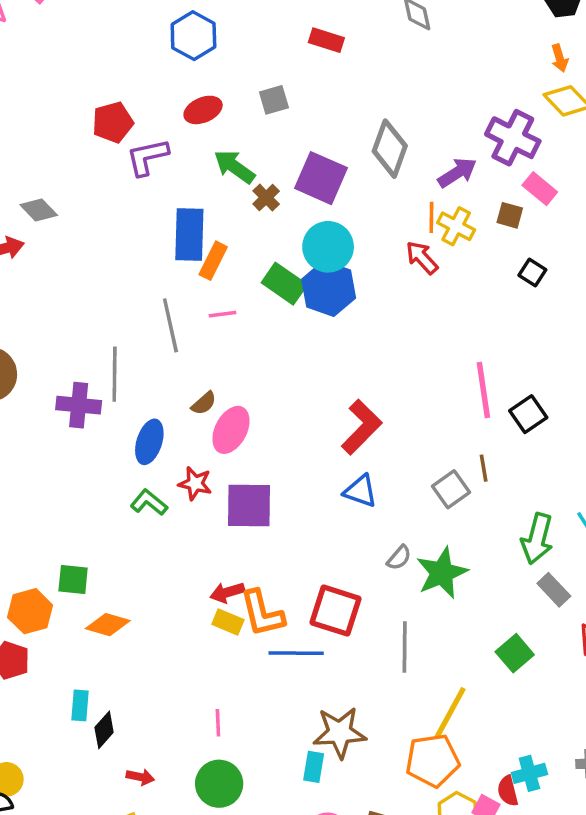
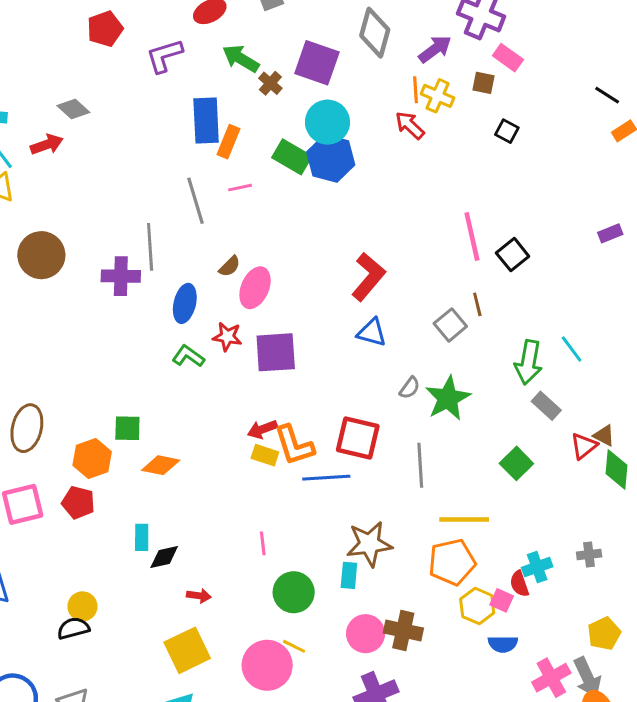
red pentagon: (113, 122) -> (105, 29), moved
yellow line: (450, 713) -> (464, 520), turned 66
black diamond: (104, 730) -> (164, 557), turned 40
green circle: (219, 784) -> (294, 592), moved

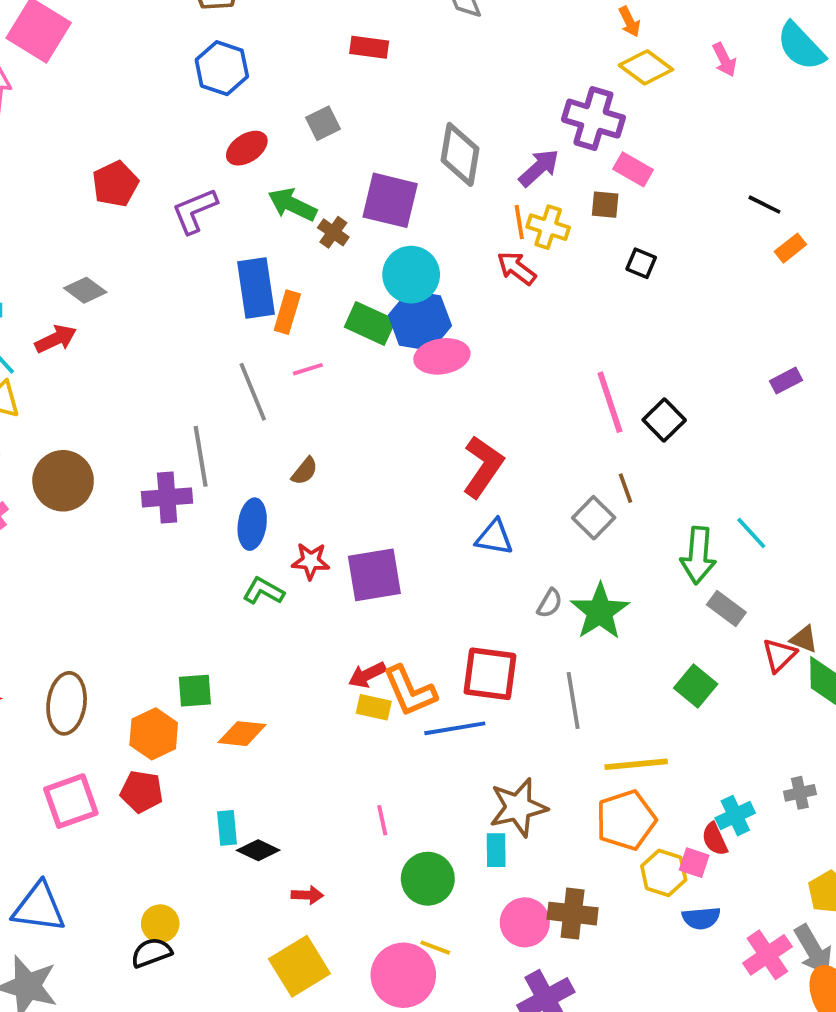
pink ellipse: (255, 288) -> (442, 356), moved, turned 63
black diamond: (164, 557) -> (258, 850), turned 44

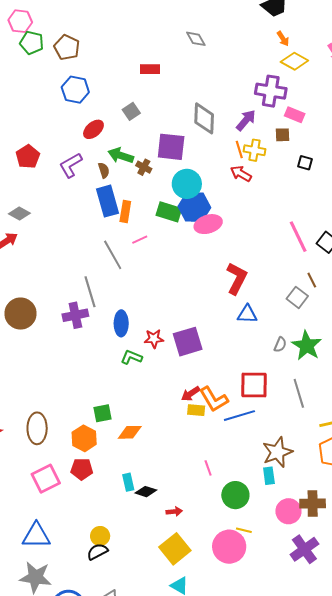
brown semicircle: (305, 471) -> (104, 170), moved, turned -49

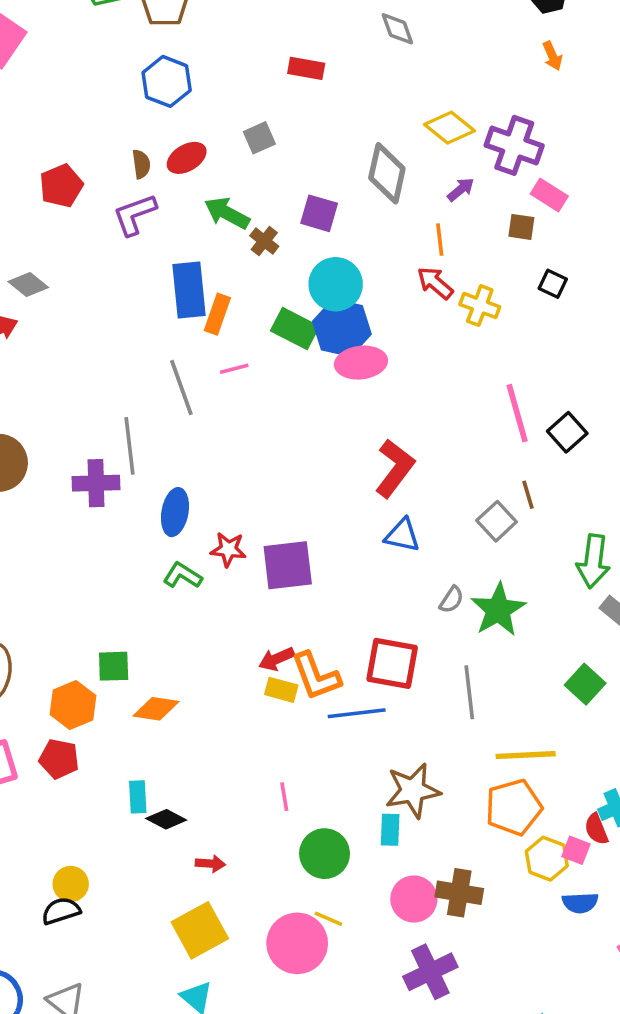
yellow diamond: (294, 61) -> (449, 128), moved
purple arrow: (246, 120) -> (461, 189), size x0.7
purple square: (171, 147) -> (319, 213), size x0.7
yellow cross: (254, 150) -> (480, 306), moved
brown semicircle: (104, 170) -> (141, 164), moved

